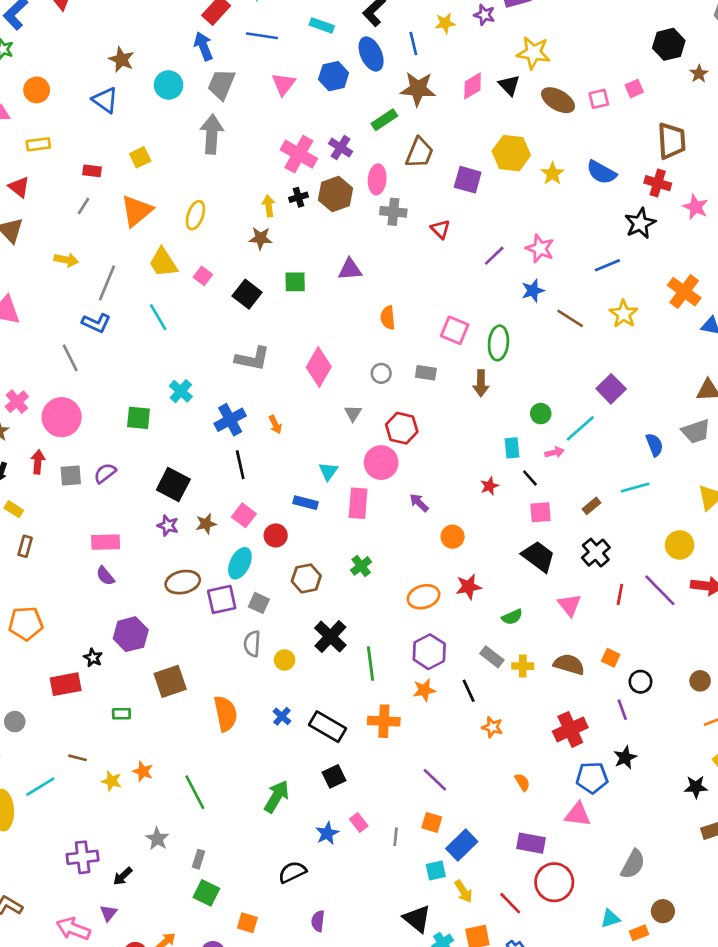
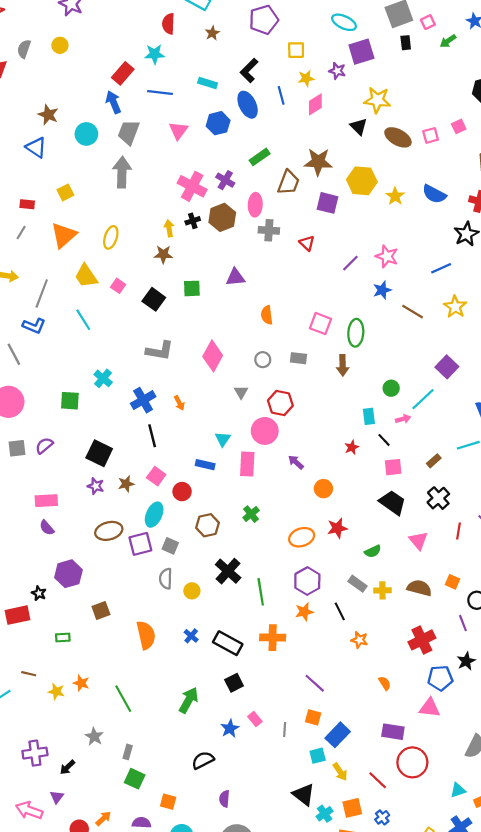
pink diamond: (473, 86) -> (315, 104), moved
brown star: (418, 89) -> (318, 162), moved
brown square: (170, 681) -> (101, 611), size x0.7

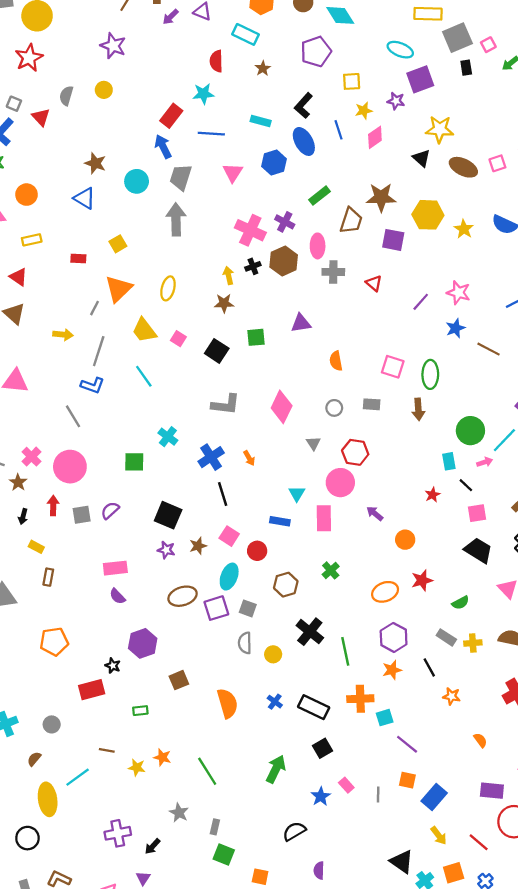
gray line: (21, 233) -> (94, 308), moved
green circle: (391, 388) -> (470, 431), size x1.6
cyan square: (318, 756) -> (385, 718), moved

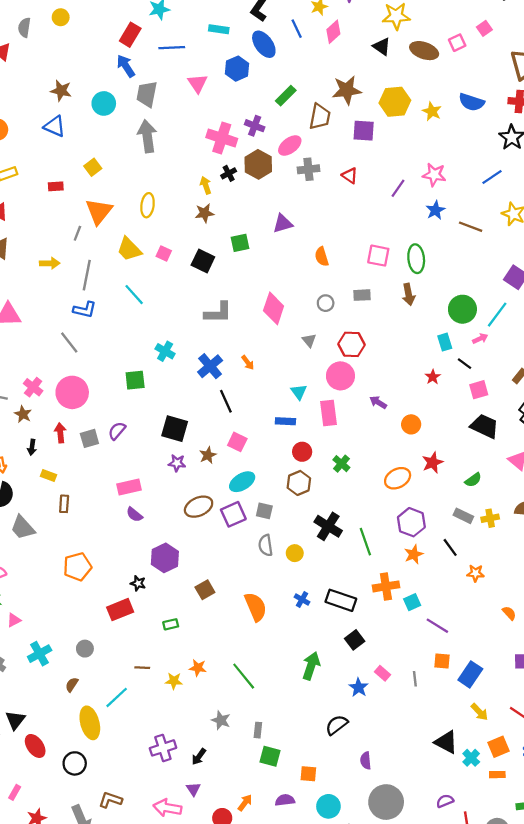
pink ellipse: (318, 246) -> (290, 146), turned 60
red circle: (257, 551) -> (302, 452), moved
cyan ellipse: (229, 577) -> (242, 482), turned 45

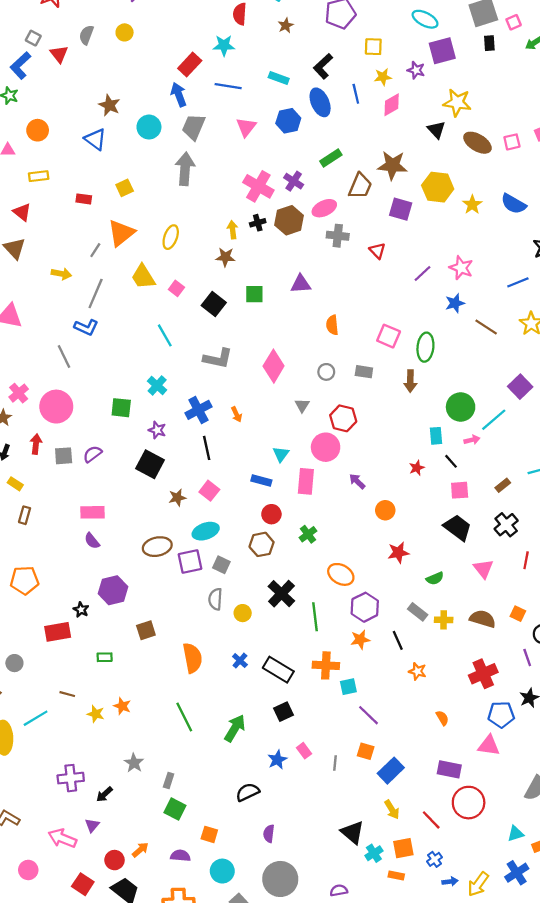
cyan line: (134, 295) -> (165, 335), moved
purple star: (177, 463) -> (157, 430), moved
orange ellipse: (398, 478) -> (341, 574), moved, turned 45
green line: (244, 676) -> (184, 717), moved

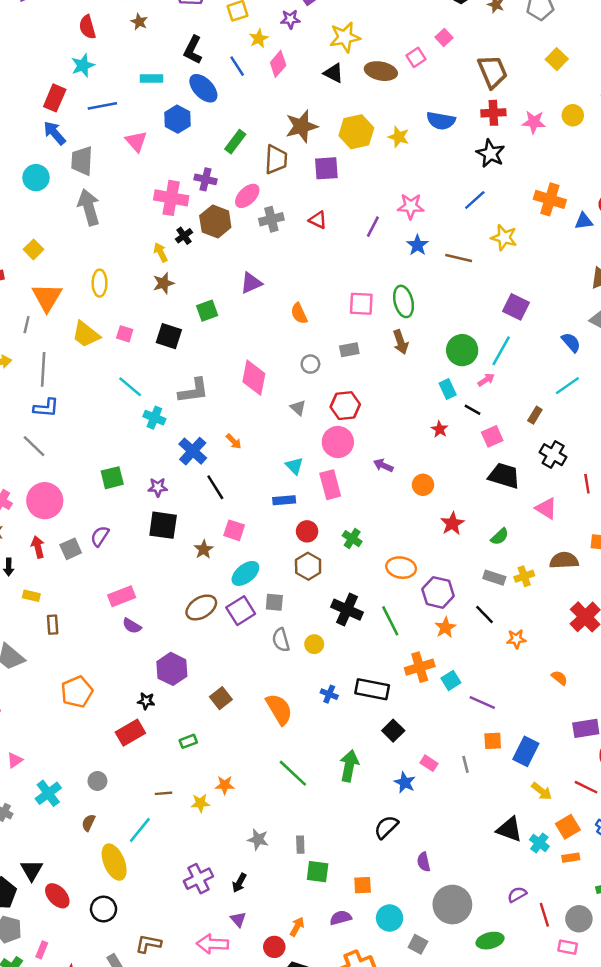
cyan cross: (157, 385) -> (154, 418), moved

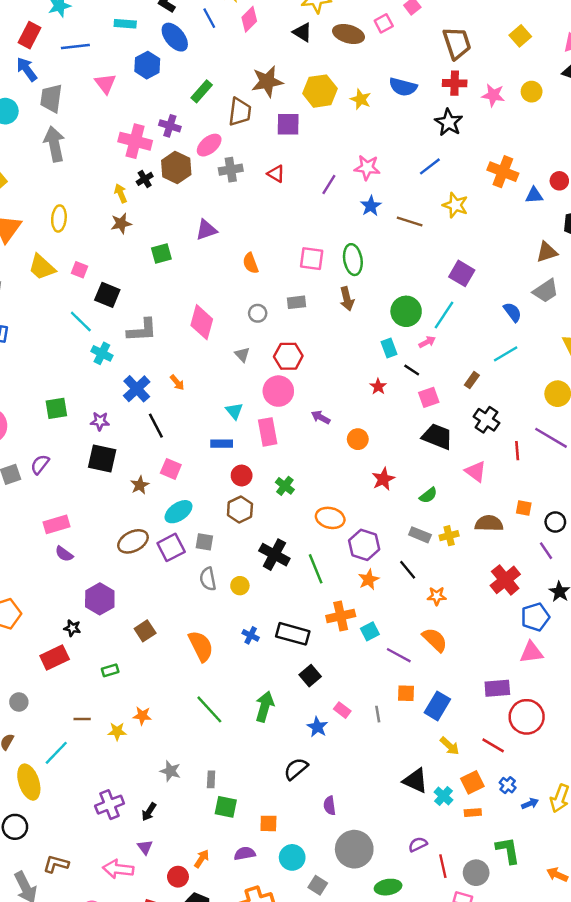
black square: (169, 336) -> (107, 295), moved
orange semicircle: (559, 678) -> (435, 640), moved, size x1.6

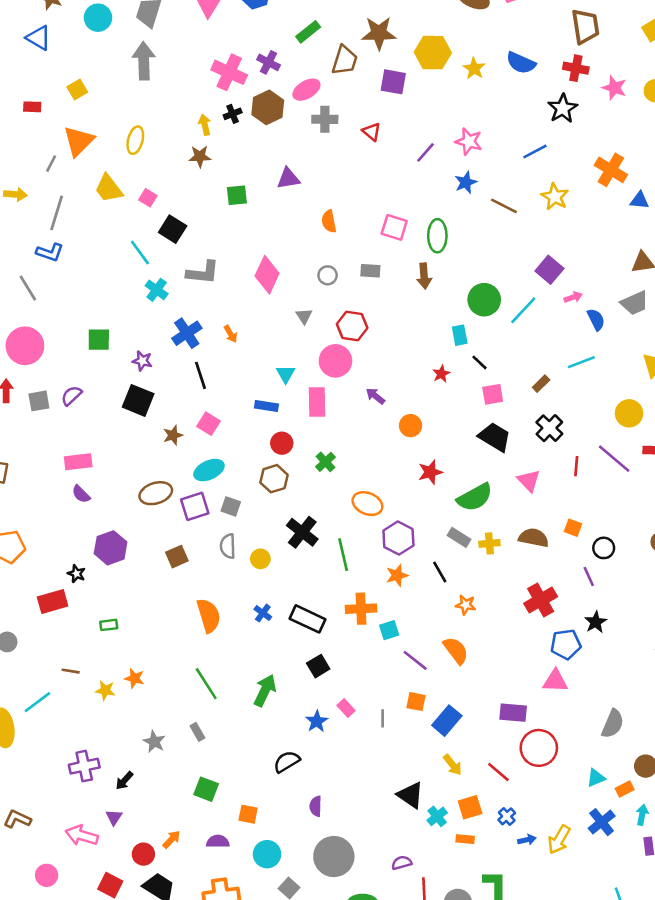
pink arrow: (427, 342) -> (573, 297), moved
green semicircle: (428, 495) -> (475, 497), size x1.8
brown square: (145, 631) -> (177, 557), moved
gray rectangle: (211, 779) -> (197, 732), moved, turned -42

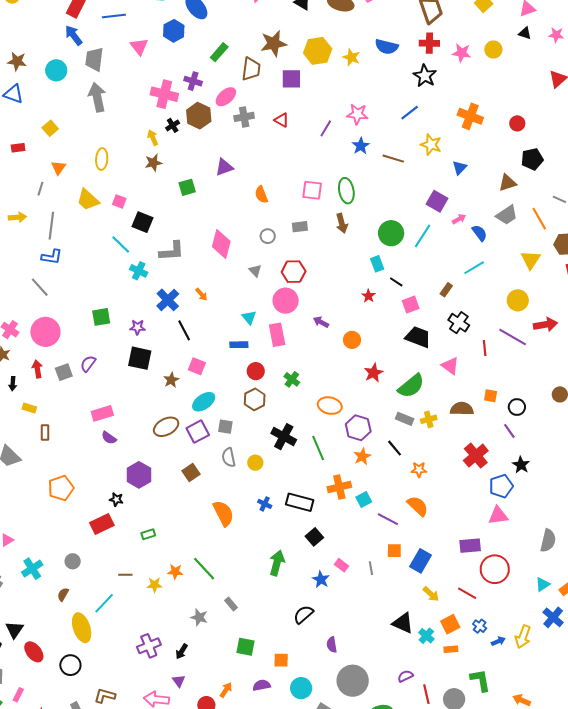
orange triangle: (79, 141) -> (58, 168), size x0.6
blue triangle: (640, 200) -> (460, 168), moved, turned -42
green line: (206, 684) -> (204, 569), moved

